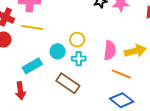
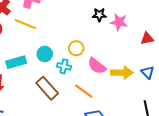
yellow circle: (77, 40) -> (76, 48), moved
pink semicircle: (110, 50) -> (97, 66), turned 108
orange line: (121, 74) -> (84, 91), moved

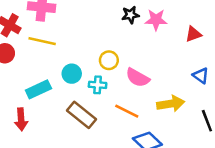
yellow arrow: (122, 73) -> (171, 104), moved

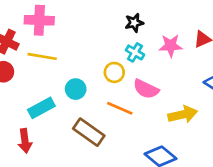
pink star: (156, 20) -> (171, 46), moved
cyan cross: (98, 85) -> (135, 52), moved, turned 30
orange line: (127, 111) -> (120, 108), moved

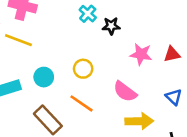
cyan cross: (135, 52) -> (88, 14), moved
pink semicircle: (146, 89) -> (125, 92), moved

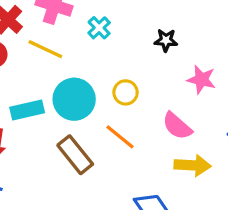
cyan cross: (88, 14) -> (99, 28), moved
cyan circle: (44, 77) -> (74, 99), size x1.6

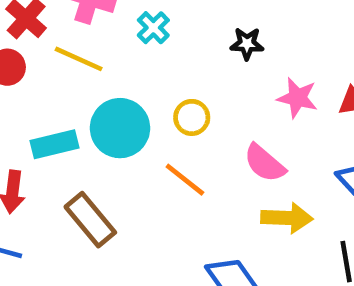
brown rectangle: (75, 155) -> (90, 220), moved

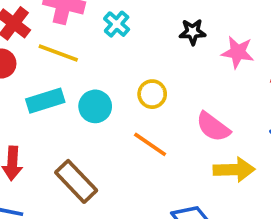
pink star: (297, 98) -> (238, 52), moved
cyan circle: (120, 128) -> (95, 106), size x0.7
cyan rectangle: (54, 144) -> (45, 101), moved

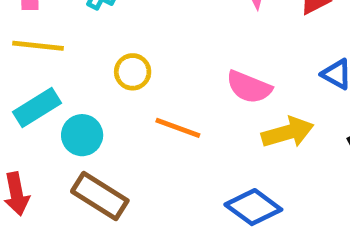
yellow circle: (152, 94) -> (133, 72), moved
cyan circle: (95, 106) -> (82, 135), moved

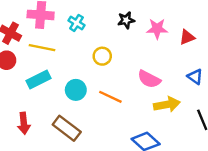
yellow circle: (133, 72) -> (102, 56), moved
cyan circle: (82, 135) -> (76, 90), moved

